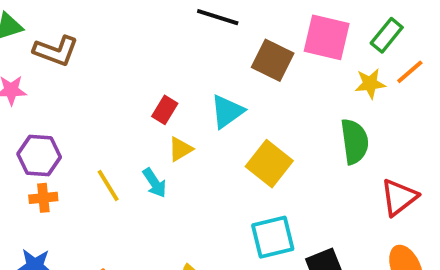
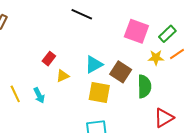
brown square: (273, 60) -> (121, 72), moved
cyan triangle: (227, 111) -> (94, 64), moved
yellow triangle: (180, 149) -> (63, 76), moved
yellow square: (269, 164) -> (99, 93), turned -35

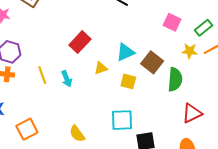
pink square: (136, 31) -> (172, 22), size x0.7
red rectangle: (49, 59) -> (80, 42), size x1.5
yellow triangle: (63, 76) -> (101, 68), moved
yellow square: (99, 93) -> (128, 81), size x0.7

